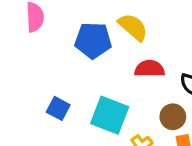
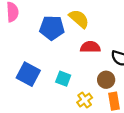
blue square: (58, 108) -> (28, 74), size x1.5
cyan square: (110, 115) -> (63, 79), size x0.6

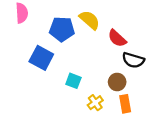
red semicircle: (90, 47) -> (117, 38), moved, turned -138
blue square: (28, 74) -> (41, 58), moved

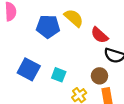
blue square: (41, 58) -> (29, 69), moved

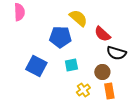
blue pentagon: (48, 27) -> (60, 37), moved
cyan square: (59, 75) -> (71, 65), moved, turned -32

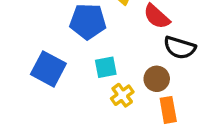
yellow cross: (83, 90) -> (122, 95), moved

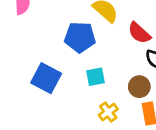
yellow cross: (122, 95) -> (108, 112), moved

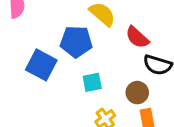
blue square: (46, 78) -> (41, 65), moved

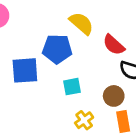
blue square: (41, 65) -> (25, 70), turned -32

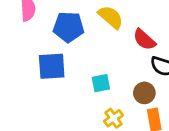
blue pentagon: (57, 49) -> (69, 27), moved

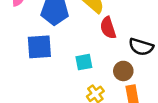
red semicircle: (144, 40) -> (108, 28), moved, turned 30

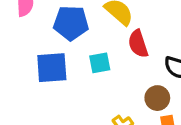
cyan square: (84, 62) -> (100, 63), moved

